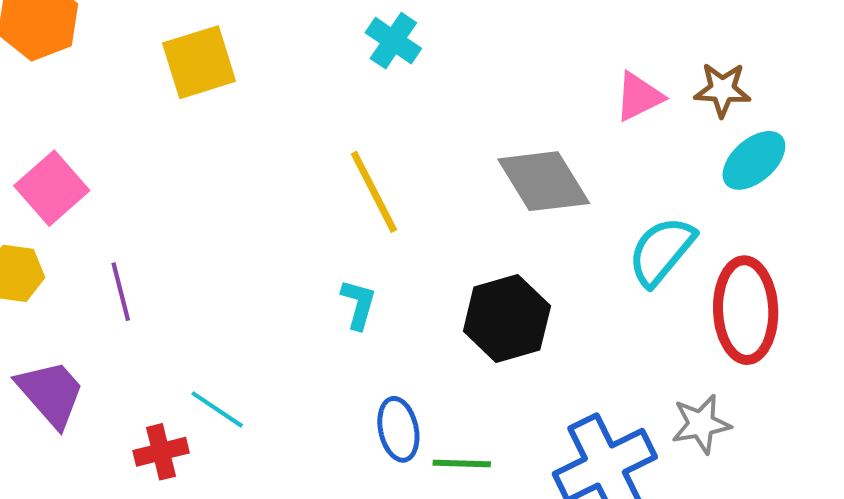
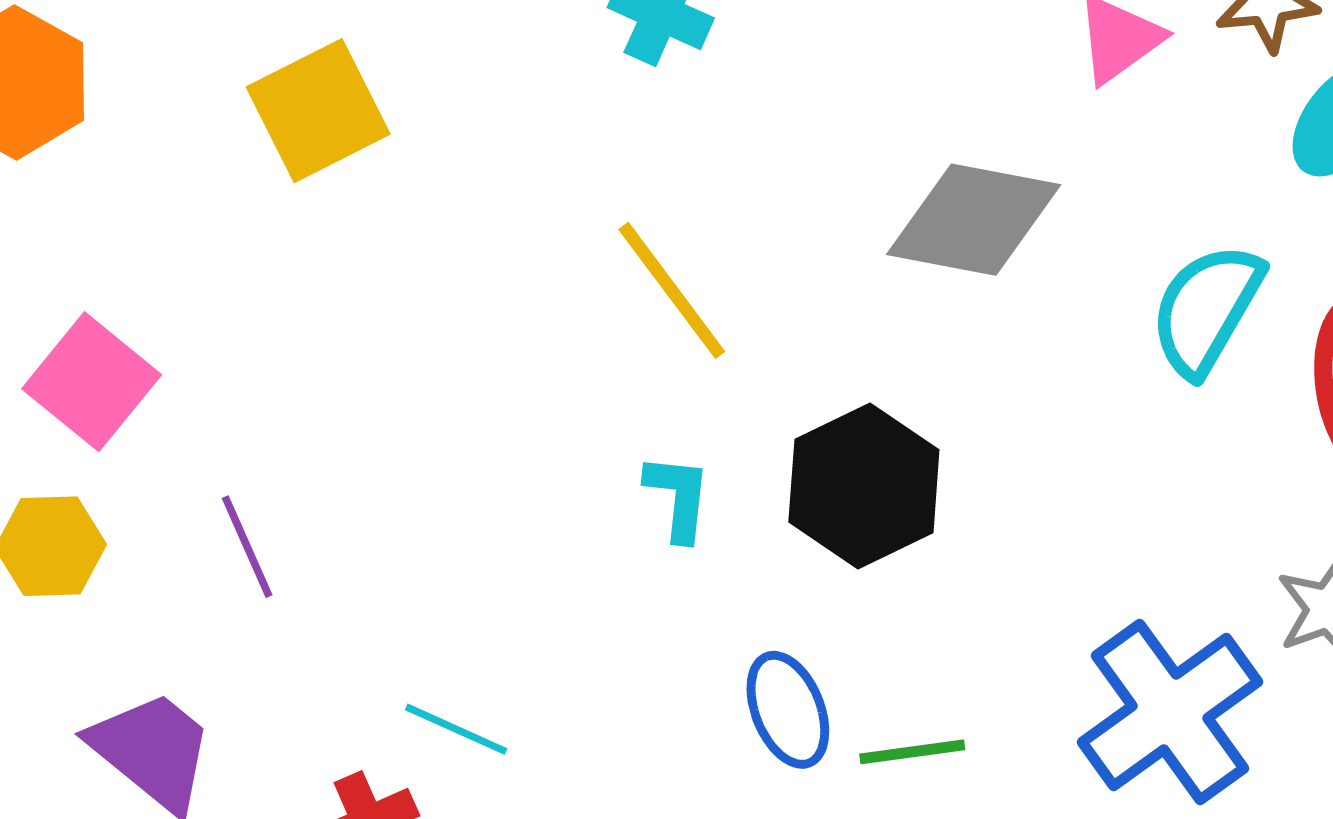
gray diamond: (544, 181) -> (974, 220), turned -38
black hexagon: (507, 319) -> (864, 486), moved

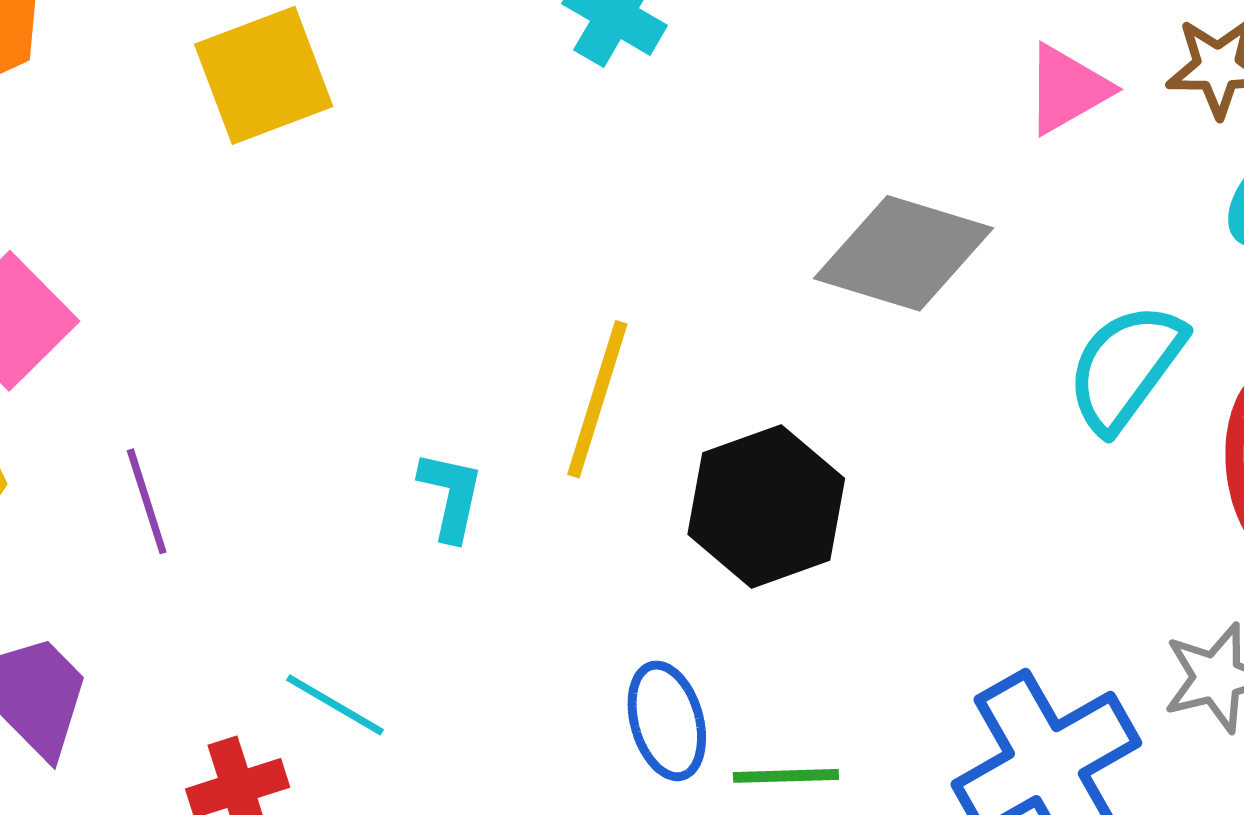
yellow line: (672, 290) -> (597, 399), moved, turned 48
cyan L-shape: (678, 497) -> (451, 496), moved

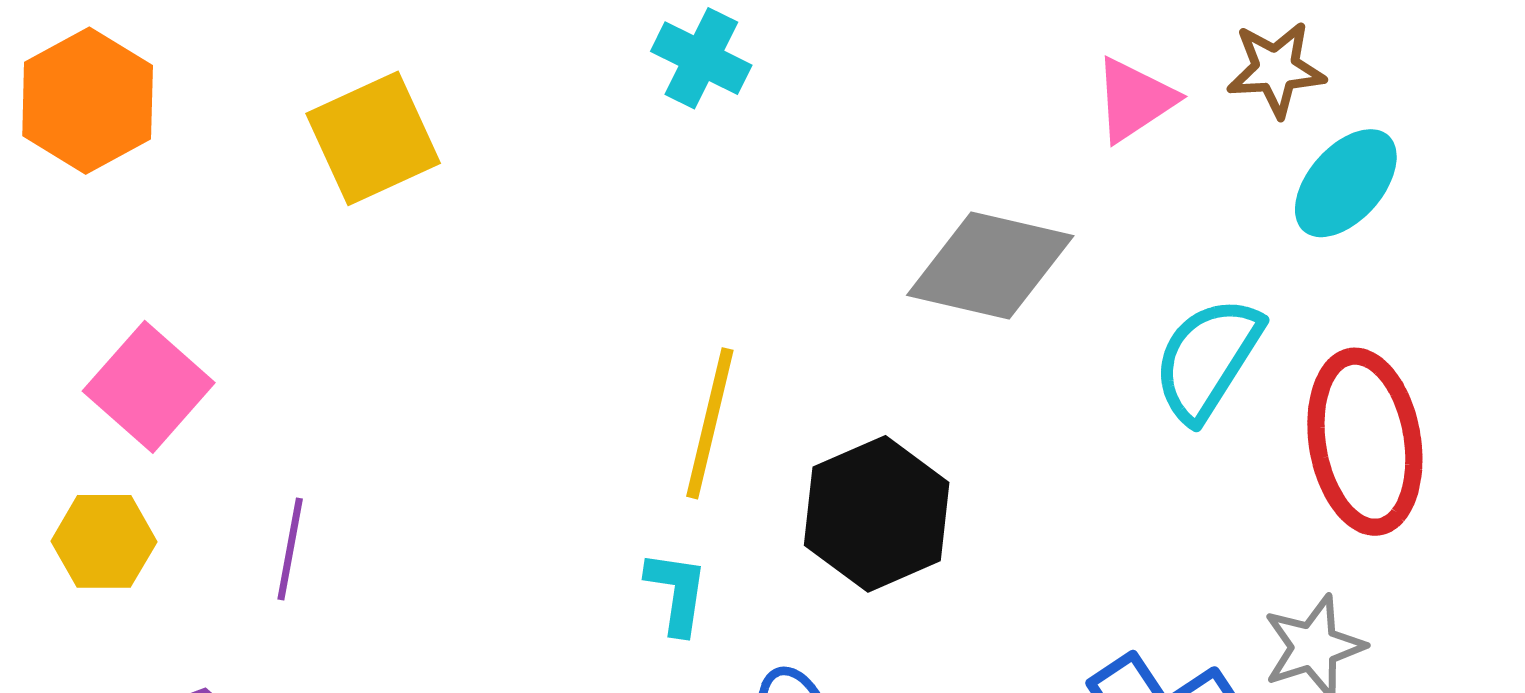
cyan L-shape: (451, 496) -> (677, 592), moved
purple line: (147, 501) -> (290, 549), turned 32

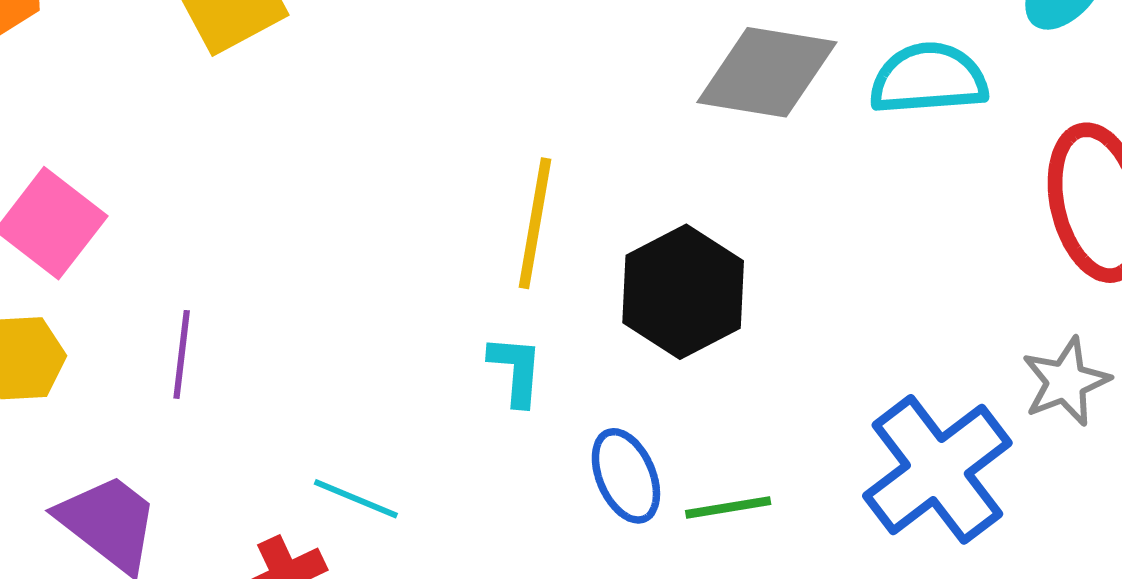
cyan semicircle: (1207, 359) -> (928, 79), moved, turned 57

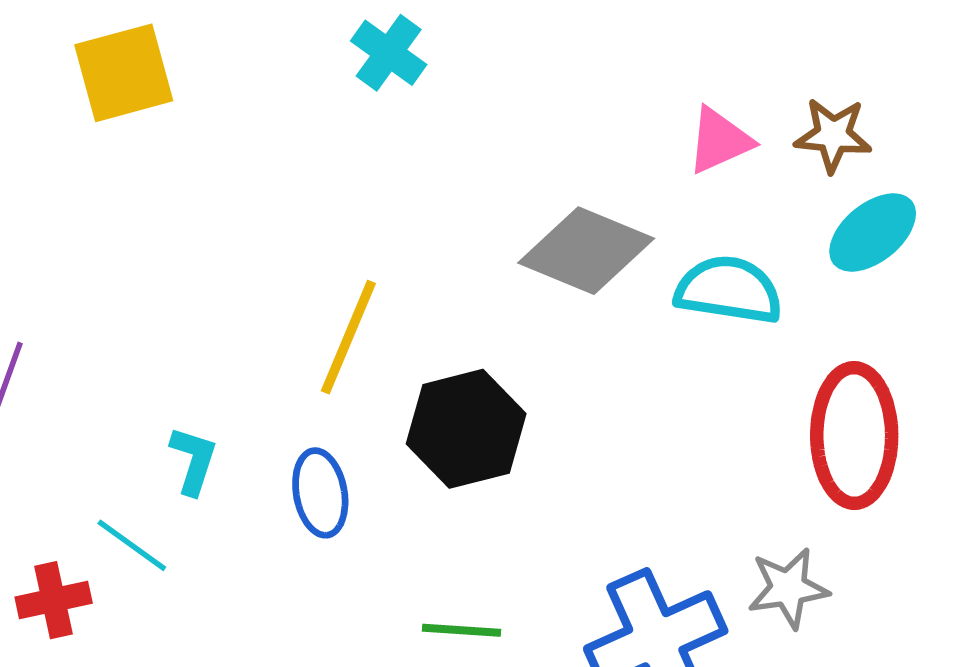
cyan L-shape: (516, 370) -> (193, 460), moved
blue ellipse: (626, 476) -> (320, 493), moved

